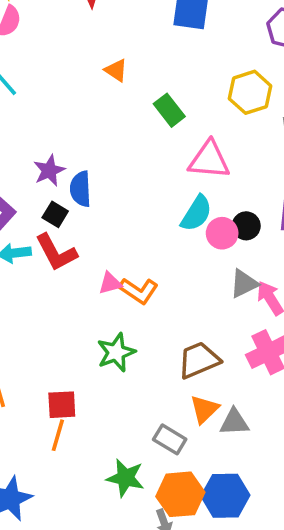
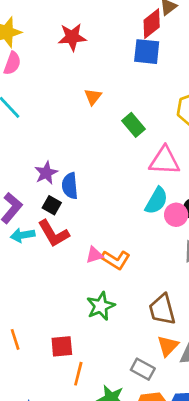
orange triangle: (116, 70) -> (93, 97), turned 36
brown trapezoid: (199, 360) -> (162, 309), turned -80
orange line: (58, 435) -> (78, 374), moved

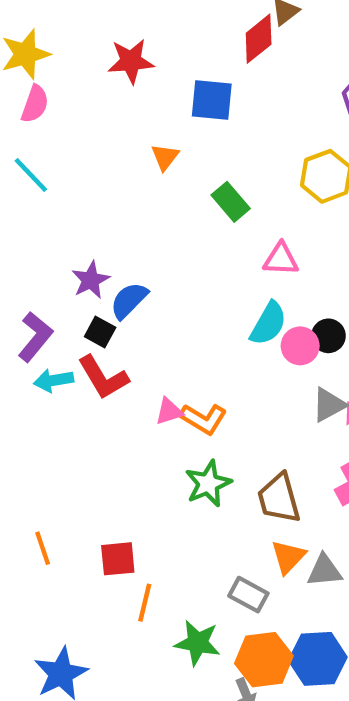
blue square: (147, 52) -> (212, 100), moved
pink triangle: (164, 161) -> (281, 259), size x0.7
blue semicircle: (70, 186) -> (129, 300), turned 50
green star: (101, 306) -> (208, 484), moved

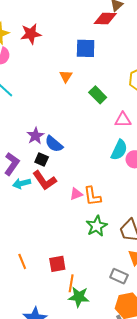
red diamond: (259, 39) -> (105, 18), turned 45
red star: (131, 61) -> (31, 34), moved
blue semicircle: (129, 300) -> (54, 144), turned -90
orange L-shape: (203, 419) -> (92, 196), turned 55
green star: (198, 643) -> (79, 297), moved

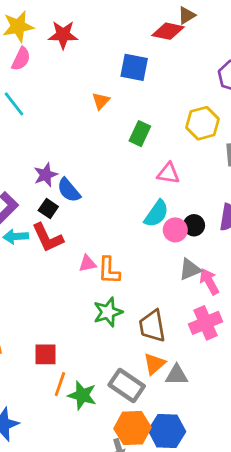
green rectangle: (98, 95) -> (140, 134), turned 60
gray rectangle: (119, 276) -> (127, 385), size x1.4
green star: (79, 297) -> (82, 395), moved

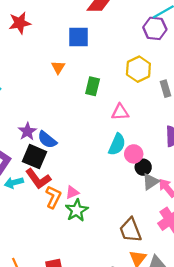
black square: (48, 209) -> (34, 157), size x1.6
black circle: (194, 225) -> (143, 167), moved
orange L-shape: (109, 270) -> (53, 197), moved, turned -145
green star: (108, 312) -> (77, 210), moved

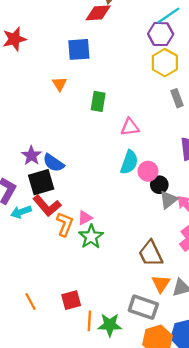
yellow hexagon: (138, 69) -> (165, 63), moved
black square: (34, 157) -> (41, 182), turned -35

